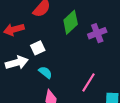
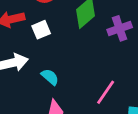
white square: (38, 48) -> (41, 30), moved

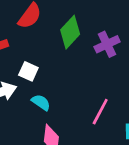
white square: (41, 30) -> (28, 71), moved, turned -36

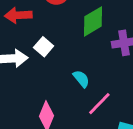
cyan semicircle: (41, 102) -> (81, 79), moved

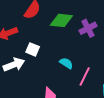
green diamond: (93, 21) -> (61, 20), turned 55

